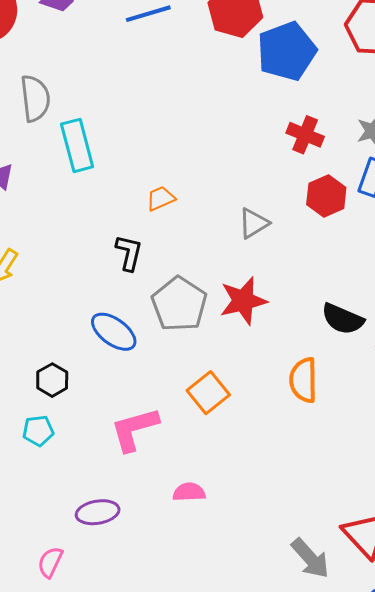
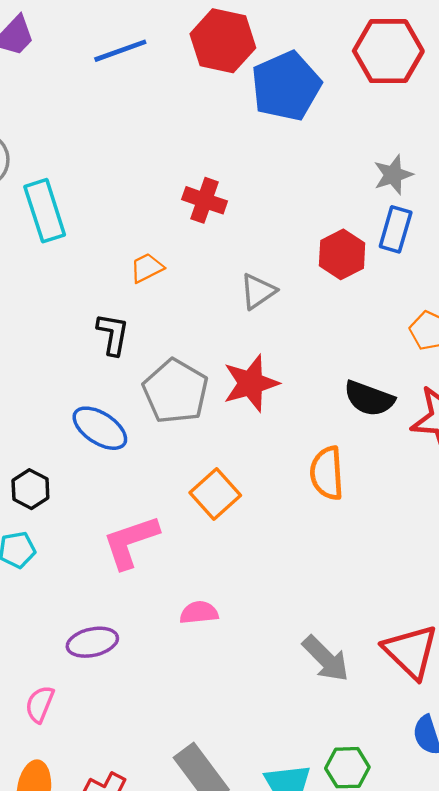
red cross: (305, 135) -> (205, 200), moved
gray arrow: (310, 558) -> (326, 659), moved

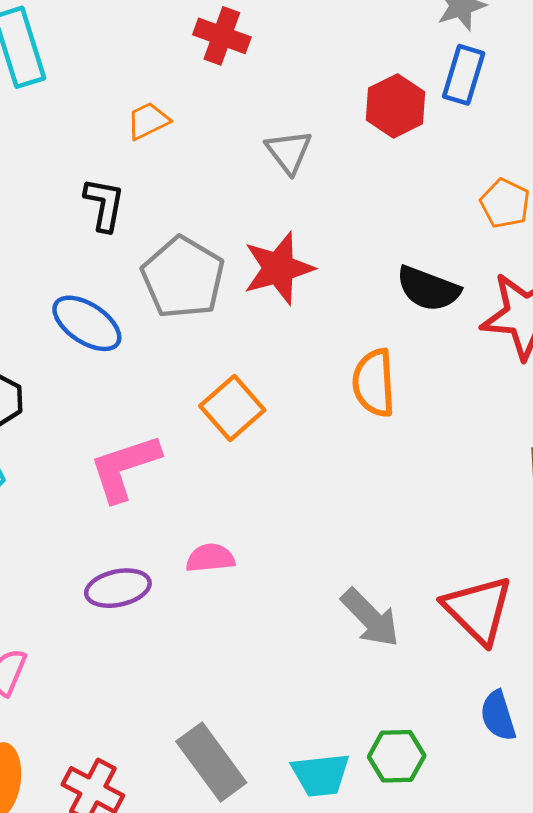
gray triangle: (258, 291) -> (289, 152), turned -33
purple ellipse: (92, 642) -> (118, 588), moved

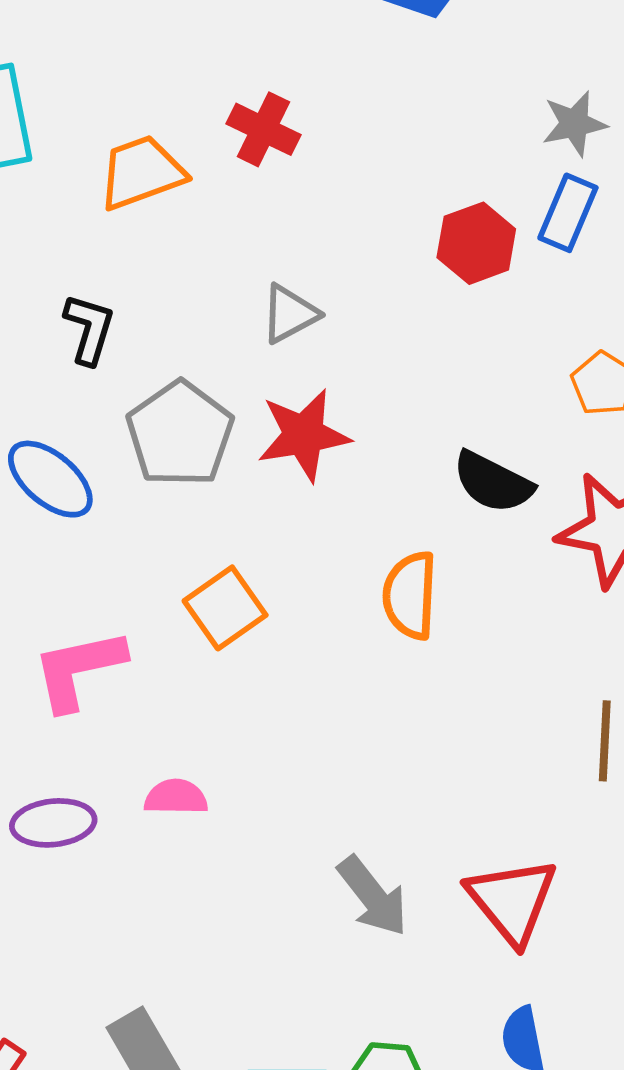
orange trapezoid: (148, 121) -> (141, 172), moved, size x1.6
gray triangle: (289, 152) -> (290, 314), moved, turned 33

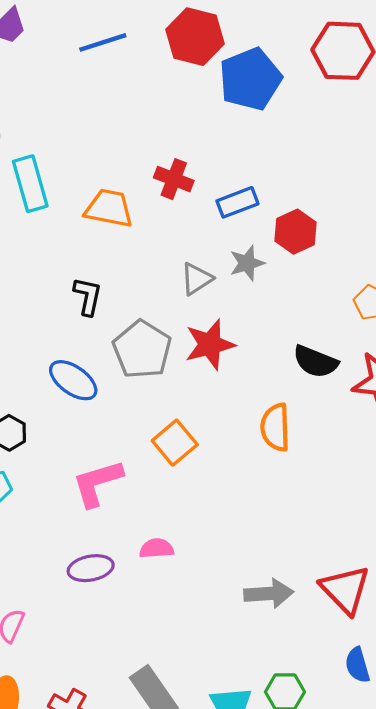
gray star: (574, 124) -> (247, 263), moved
orange trapezoid: (141, 172) -> (109, 208), turned 36
blue rectangle: (568, 213) -> (237, 202), moved, turned 51
gray arrow: (373, 896) -> (269, 594), turned -51

